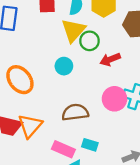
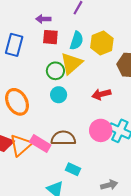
green circle: (89, 41) -> (55, 71), moved
pink rectangle: (63, 149) -> (40, 143), moved

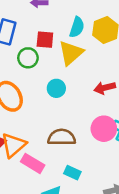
red square: (50, 37) -> (45, 40), moved
green circle: (55, 71) -> (28, 58), moved
pink rectangle: (40, 143) -> (33, 163), moved

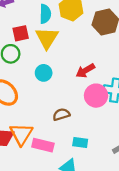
red arrow: (105, 88) -> (85, 71), moved
brown semicircle: (62, 137) -> (61, 114), size x0.7

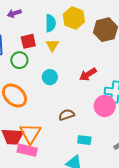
yellow triangle: (47, 38) -> (52, 45), size x0.6
pink circle: (96, 96) -> (105, 106), moved
pink rectangle: (43, 145) -> (27, 150), moved

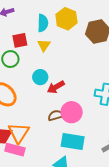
red arrow: (88, 74) -> (56, 87), moved
pink circle: (105, 106) -> (72, 112), moved
cyan rectangle: (84, 140) -> (73, 141), size x1.6

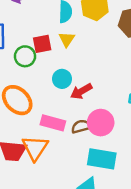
red square: (20, 40) -> (42, 44), moved
pink rectangle: (15, 150) -> (53, 123), moved

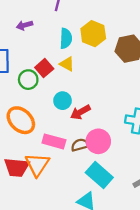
yellow triangle: (67, 39) -> (67, 64), turned -35
red square: (42, 44) -> (44, 68), turned -30
cyan rectangle: (102, 159) -> (99, 175), turned 32

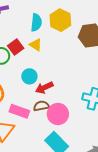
brown semicircle: (80, 145) -> (41, 106), moved

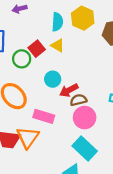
brown semicircle: (41, 106) -> (78, 100), moved

